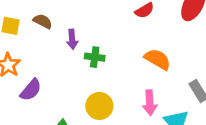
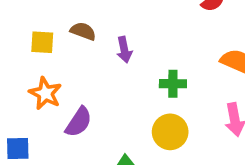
green cross: (95, 57) -> (173, 84), moved

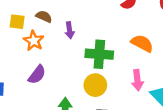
green cross: (173, 84) -> (99, 54), size x1.6
orange star: (45, 93) -> (34, 41), moved

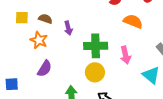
yellow square: (17, 22) -> (22, 18), moved
orange semicircle: (142, 43) -> (133, 21), moved
pink arrow: (137, 80) -> (125, 55), moved

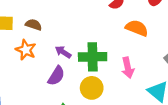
purple arrow: (68, 28) -> (63, 52), moved, turned 136
purple semicircle: (45, 69) -> (56, 76), moved

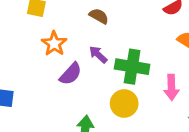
brown semicircle: (34, 25) -> (99, 16), moved
purple semicircle: (56, 76) -> (71, 74), moved

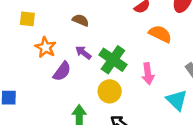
green cross: (132, 67) -> (113, 60), turned 32

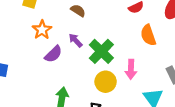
orange semicircle: (160, 34) -> (148, 35), turned -145
yellow circle: (110, 91) -> (106, 82), moved

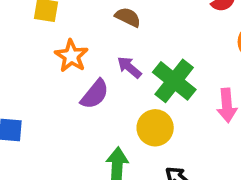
yellow circle: (106, 82) -> (155, 128), moved

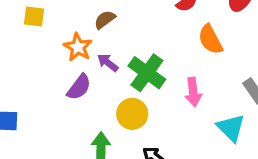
brown semicircle: (128, 17) -> (105, 20), turned -60
orange star: (71, 56) -> (78, 47), moved

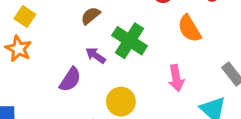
yellow square: (34, 17) -> (25, 17), turned 30
orange star: (78, 47) -> (18, 49), moved
green cross: (147, 73) -> (130, 41), moved

